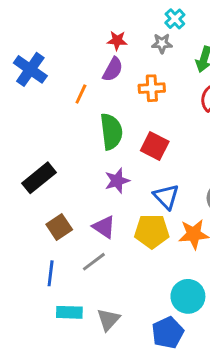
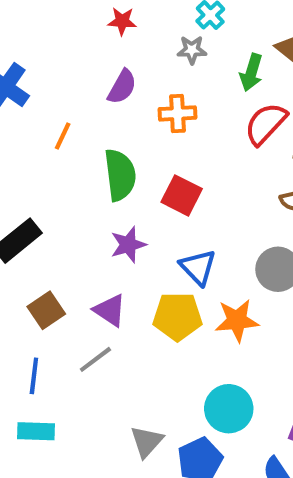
red star: (117, 40) -> (122, 21), moved
orange line: (81, 94) -> (63, 136), moved
cyan rectangle: (69, 312) -> (36, 431), moved
gray triangle: (108, 320) -> (147, 441), moved

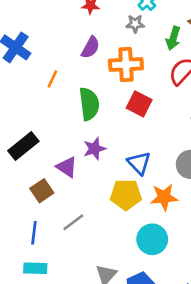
orange cross: (177, 113) -> (126, 65), size x1.4
red square: (182, 195) -> (139, 104), moved
purple triangle: (110, 310) -> (67, 167), moved
cyan circle: (229, 409) -> (152, 239), moved

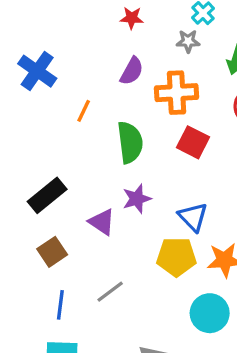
brown square: (42, 191) -> (52, 252), moved

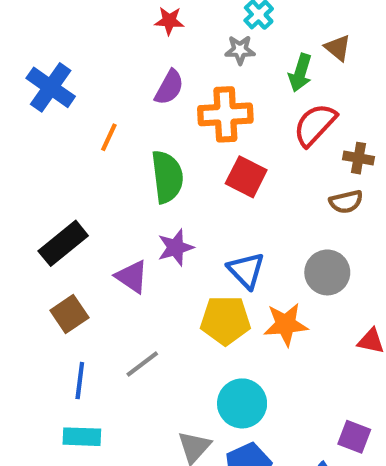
cyan circle: (210, 313) -> (242, 403), moved

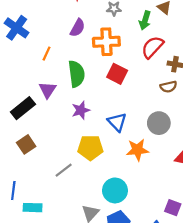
purple triangle: (132, 277) -> (48, 90), moved, turned 30
yellow pentagon: (225, 320) -> (90, 148), moved
blue line: (80, 381) -> (13, 190), moved

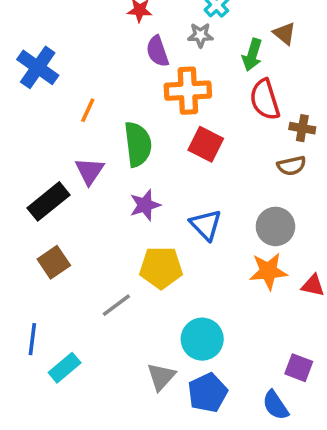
purple semicircle: (78, 28) -> (157, 51), moved, turned 132
red semicircle: (152, 47) -> (265, 100), turned -60
orange star: (137, 150) -> (268, 271), moved
cyan rectangle: (33, 208) -> (65, 368), turned -42

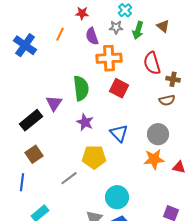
green arrow: (252, 55) -> (138, 30), moved
orange line: (88, 110) -> (60, 34), moved
purple star: (145, 205) -> (85, 122), turned -30
blue line: (32, 339) -> (22, 182), moved

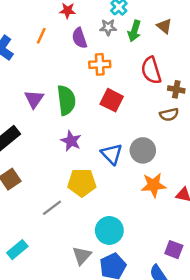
orange cross: (109, 58) -> (100, 64), size x0.7
purple triangle: (54, 103) -> (34, 99), moved
gray circle: (158, 134) -> (143, 150), moved

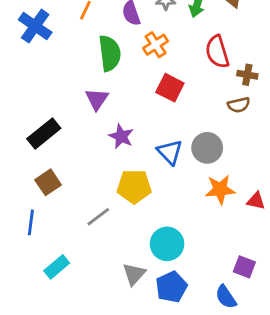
orange cross: (100, 64) -> (156, 45), turned -30
purple triangle: (34, 99) -> (97, 99), moved
green semicircle: (66, 100) -> (110, 53), moved

